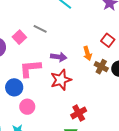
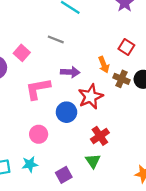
gray line: (40, 29) -> (56, 39), moved
red star: (61, 80) -> (91, 97), moved
blue circle: (14, 87) -> (66, 112), moved

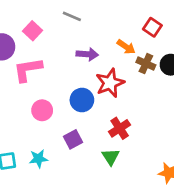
orange arrow: (104, 65) -> (126, 47), turned -35
pink L-shape: (38, 89) -> (28, 70), moved
pink circle: (39, 134) -> (42, 110), moved
purple square: (64, 175) -> (73, 139), moved

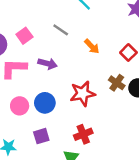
orange arrow: (126, 47) -> (92, 46), moved
purple arrow: (87, 54) -> (48, 64), moved
blue circle: (82, 100) -> (45, 103), moved

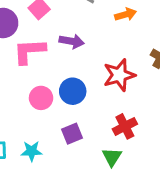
orange arrow: (92, 46) -> (126, 14), turned -56

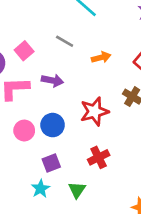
cyan star: (32, 151) -> (40, 189), moved, turned -30
green triangle: (112, 157) -> (77, 190), moved

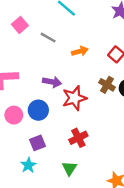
pink square: (24, 51) -> (20, 25), moved
purple arrow: (52, 80) -> (52, 82), moved
green triangle: (77, 190) -> (69, 168), moved

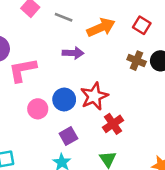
orange arrow: (80, 51) -> (101, 28), size x1.5
purple arrow: (52, 82) -> (73, 53), moved
red star: (74, 98) -> (94, 96), moved

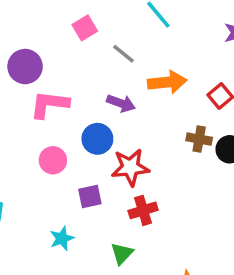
brown cross: (137, 61) -> (199, 139), turned -30
blue circle: (64, 99) -> (97, 139), moved
purple square: (68, 136) -> (90, 197), moved

